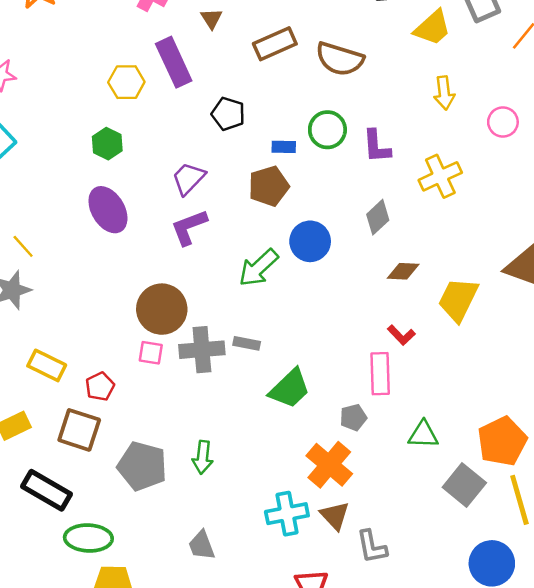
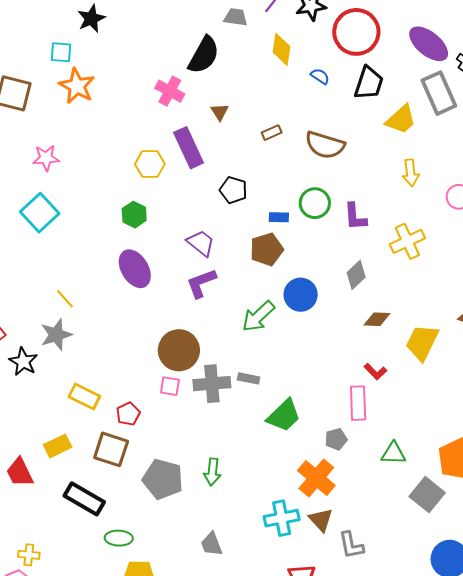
brown rectangle: (275, 44) -> (272, 133), size x0.6
purple trapezoid: (188, 178) -> (201, 243), turned 84
green ellipse: (88, 538) -> (119, 538), size x0.7

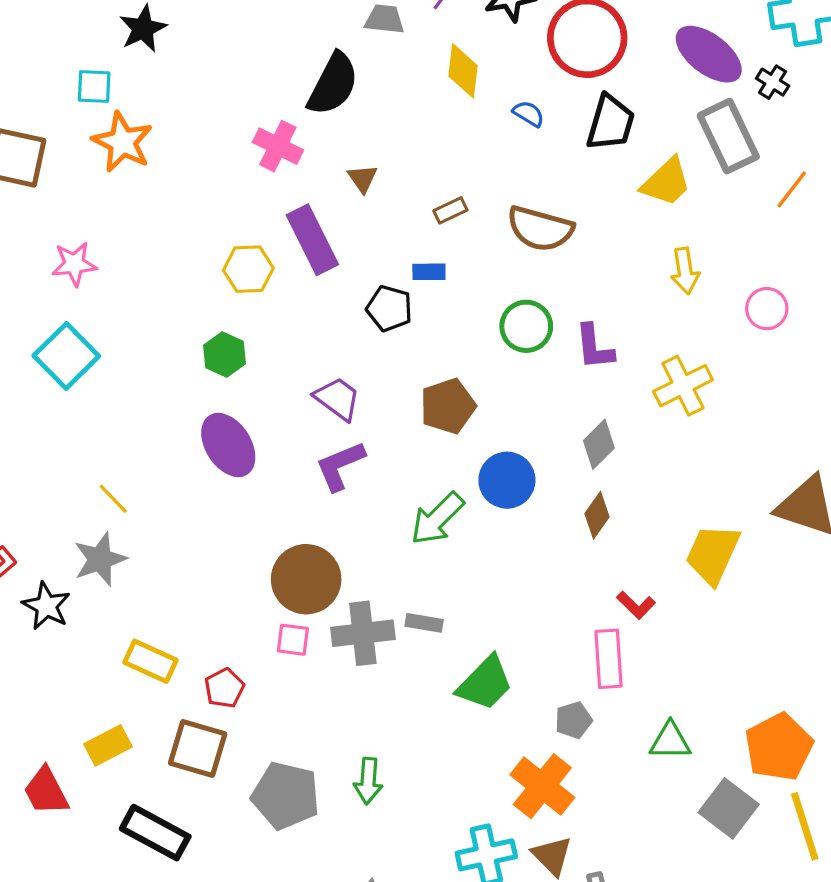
blue rectangle: (279, 217) -> (429, 272), moved
brown diamond: (377, 319) -> (597, 515), moved, turned -56

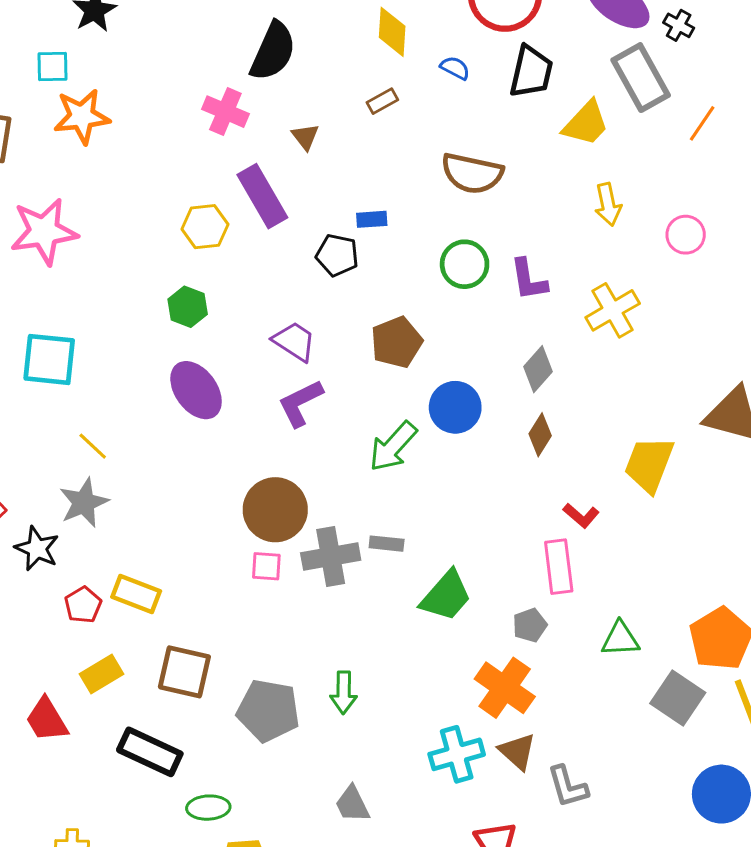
orange star: (122, 142) -> (82, 116), turned -30
brown rectangle: (450, 210) -> (382, 101), moved
pink star: (74, 264) -> (44, 232), size x1.6
cyan square: (66, 356) -> (49, 359), moved, turned -36
red pentagon: (224, 688) -> (83, 605), moved

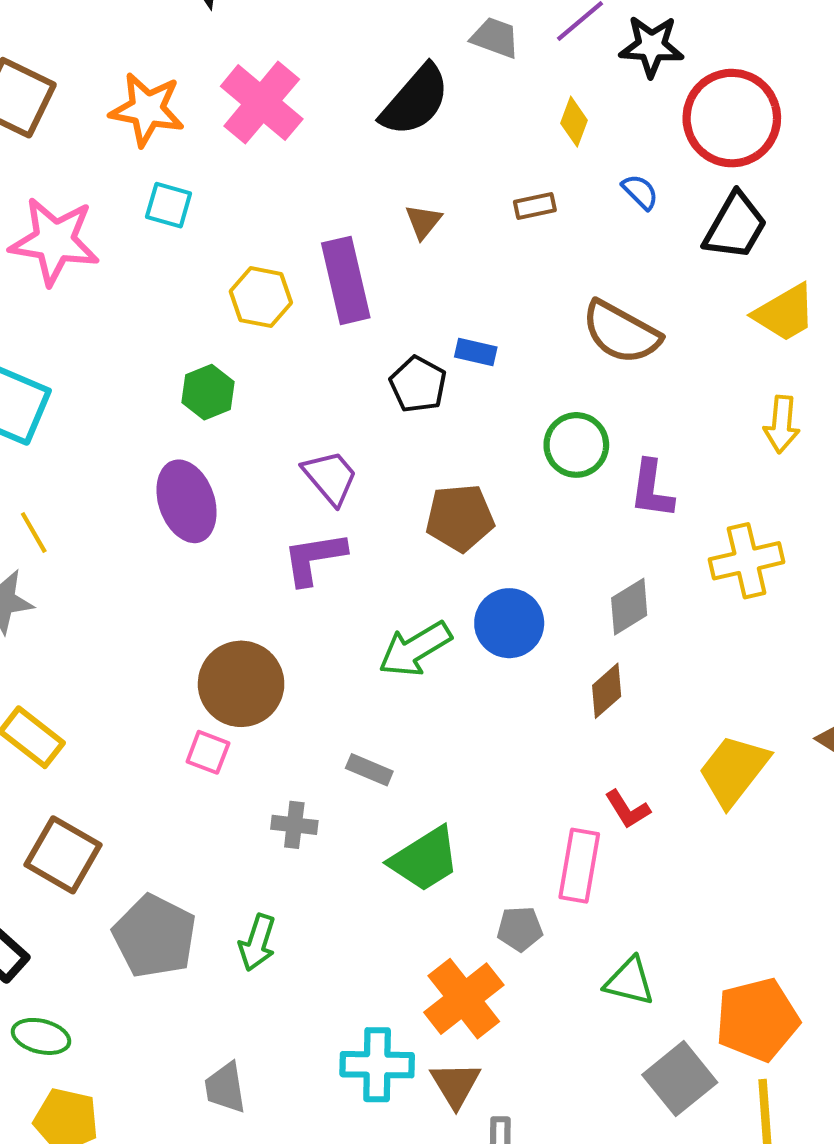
yellow diamond: (392, 32) -> (574, 122), size x0.7
cyan square: (53, 67) -> (169, 205), moved
pink cross: (225, 112) -> (262, 103), moved, size x1.4
gray cross: (331, 557) -> (294, 825), moved, size x0.6

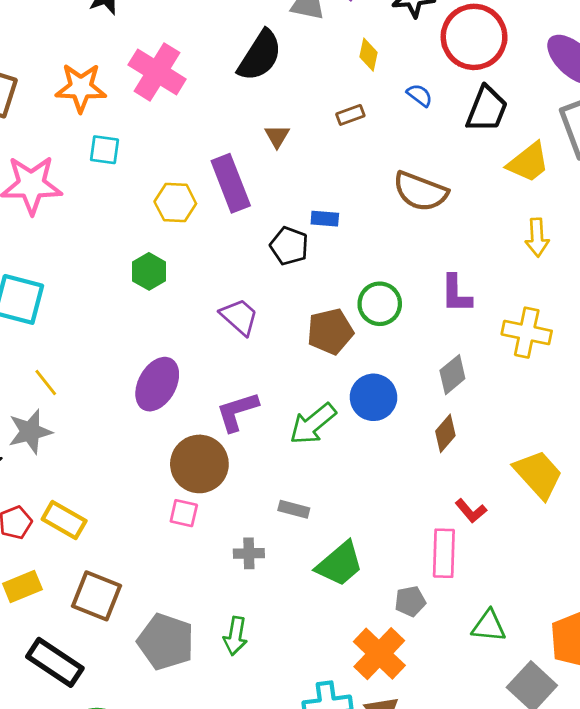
green circle: (576, 445) -> (380, 304), moved
purple ellipse: (187, 501) -> (157, 384), moved, turned 56
purple L-shape: (314, 558) -> (237, 412), moved
yellow cross: (747, 561) -> (527, 333), turned 33
yellow trapezoid: (734, 770) -> (538, 474), turned 108

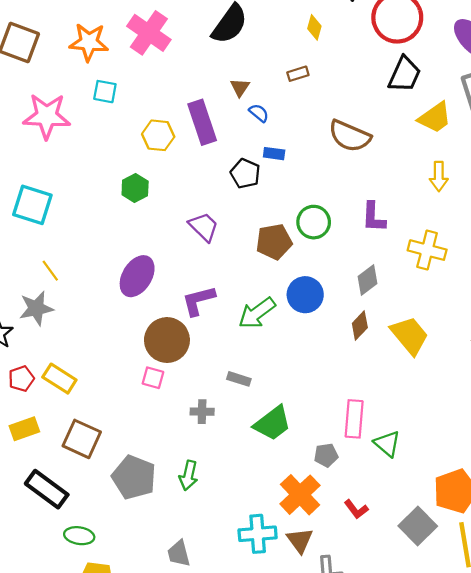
blue semicircle: (420, 95) -> (259, 113), moved
yellow trapezoid: (538, 474) -> (410, 335), moved
red L-shape: (471, 511) -> (356, 509), moved
green triangle: (489, 626) -> (387, 444), moved, turned 32

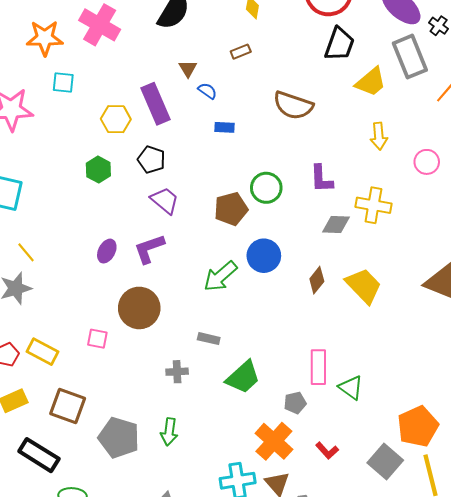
black pentagon: (245, 173) -> (151, 160), moved
purple ellipse: (137, 276) -> (107, 251), size x0.6
gray diamond: (368, 280) -> (336, 224), moved, turned 44
purple L-shape: (198, 301) -> (149, 249), moved
pink square: (153, 378) -> (97, 339), moved

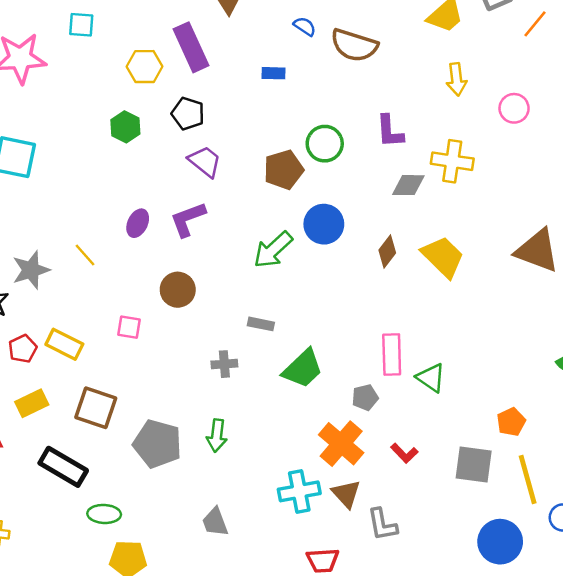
blue semicircle: (207, 91) -> (305, 26), moved
yellow line: (26, 252) -> (85, 255), moved
brown circle: (139, 308) -> (178, 290), size x0.7
orange pentagon: (418, 426) -> (511, 422), size x0.6
gray square: (385, 462) -> (474, 464), turned -32

